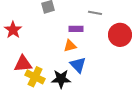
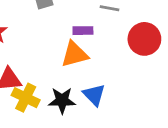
orange triangle: (70, 46) -> (75, 54), size x1.5
blue triangle: (78, 65) -> (94, 95), moved

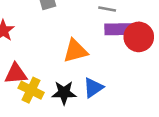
purple rectangle: (83, 31) -> (118, 29), moved, size x1.5
blue triangle: (94, 95) -> (93, 88), turned 40

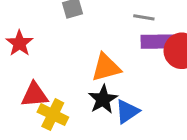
black star: (64, 93) -> (103, 99), moved, turned -30

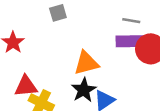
gray line: (144, 17) -> (131, 21), moved

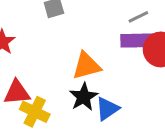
gray line: (131, 21) -> (138, 17), turned -36

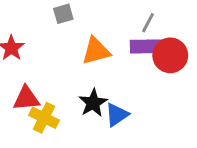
gray line: (138, 17) -> (148, 23), turned -36
orange triangle: (87, 66) -> (96, 51), moved

